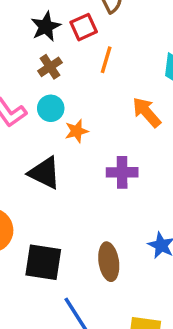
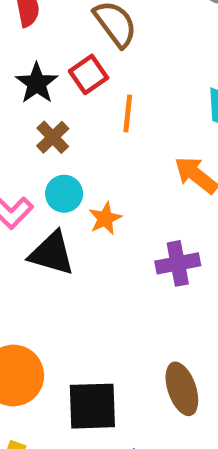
black triangle: (45, 173) -> (52, 253), moved

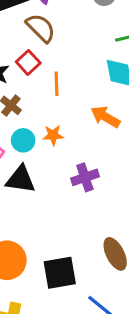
orange star: (105, 218) -> (53, 135), moved, turned 30
purple cross: (178, 263) -> (85, 177), moved

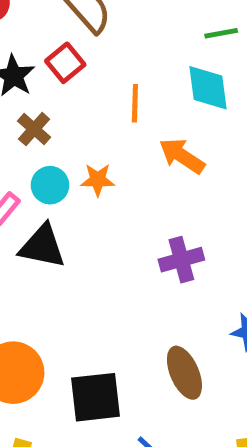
orange line: (56, 84) -> (135, 103), moved
purple cross: (85, 177) -> (181, 260), moved

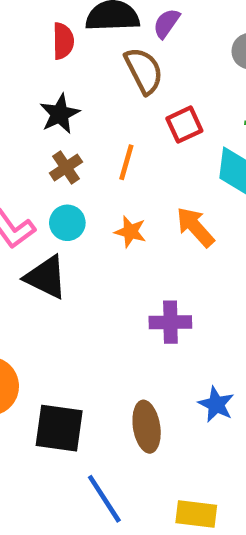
red square: (65, 63) -> (184, 125), moved
orange line: (135, 103) -> (126, 162), moved
orange star: (98, 180) -> (130, 232), moved

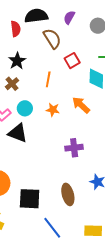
purple semicircle: (167, 23) -> (69, 17), moved
brown cross: (66, 168) -> (12, 84), moved

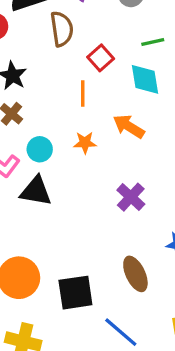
brown semicircle: (52, 39) -> (62, 29), turned 35
orange line: (48, 79) -> (83, 93), moved
purple cross: (74, 148) -> (131, 197), turned -30

